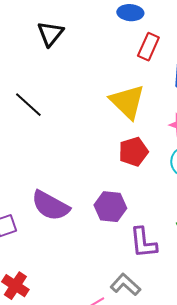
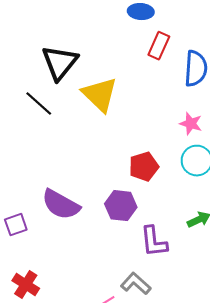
black triangle: (50, 34) -> (60, 63), moved, size x1.4
yellow triangle: (127, 102) -> (100, 95), moved
red pentagon: (133, 152) -> (144, 167), moved

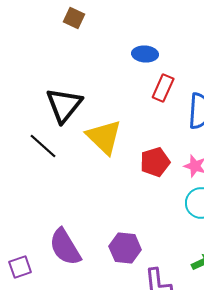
red pentagon: (144, 167) -> (155, 162), moved
purple semicircle: (61, 205) -> (65, 247), turned 30

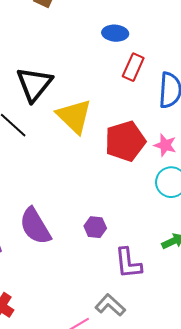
red pentagon: (155, 162) -> (125, 141), size x1.4
purple hexagon: (125, 248) -> (95, 227), size x0.7

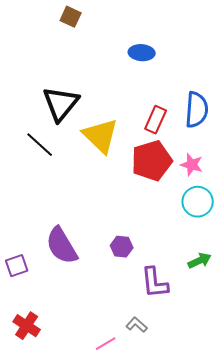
red rectangle: (133, 67) -> (156, 120), moved
gray L-shape: (110, 305) -> (137, 325), size x0.7

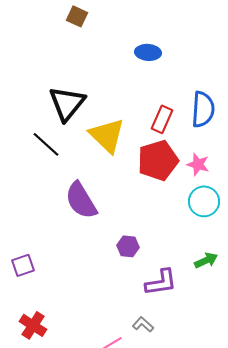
purple semicircle: (62, 246) -> (81, 200), moved
purple L-shape: (155, 283) -> (161, 282), turned -92

